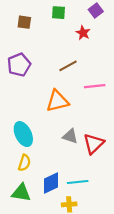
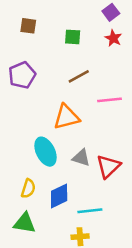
green square: (58, 13) -> (73, 37), moved
red star: (83, 33) -> (113, 38), moved
cyan ellipse: (23, 134) -> (46, 152), moved
blue diamond: (51, 183) -> (59, 196), moved

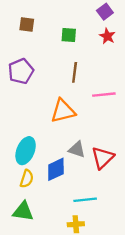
brown line: (79, 76) -> (75, 72), turned -54
cyan ellipse: (46, 152) -> (26, 151), moved, turned 48
blue diamond: (59, 196) -> (56, 169), moved

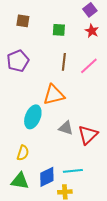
pink line: (104, 95) -> (89, 66), moved, turned -36
cyan ellipse: (26, 151) -> (33, 117), moved
blue diamond: (56, 169) -> (47, 177), moved

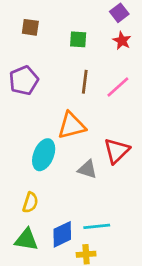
red triangle: (88, 135) -> (117, 151), moved

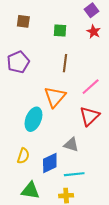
pink line: (118, 87) -> (91, 87), moved
orange triangle: (71, 126) -> (55, 97), turned -35
gray triangle: (87, 169) -> (71, 145), moved
blue diamond: (62, 234) -> (50, 163), moved
green triangle: (26, 240) -> (30, 190), moved

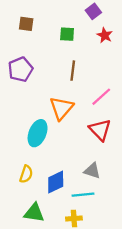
purple square: (92, 10) -> (93, 11), moved
red triangle: (90, 116) -> (100, 130), turned -30
gray triangle: (71, 145) -> (92, 171), moved

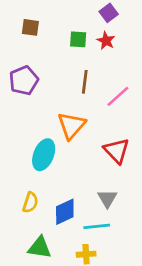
red star: (105, 35) -> (106, 41), moved
pink line: (101, 97) -> (118, 96), moved
gray triangle: (92, 171) -> (107, 198), turned 42

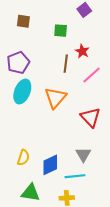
red star: (106, 41) -> (82, 51), moved
cyan ellipse: (44, 155) -> (22, 91), moved

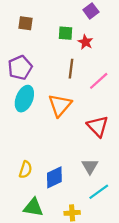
red star: (82, 51) -> (85, 42), moved
cyan line: (75, 176) -> (99, 192), moved, turned -30

